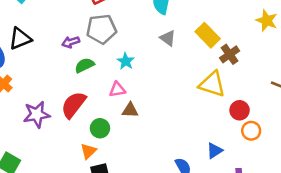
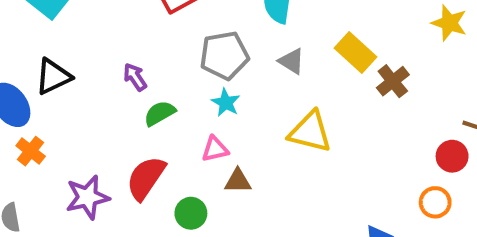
gray pentagon: (101, 29) -> (224, 55), moved
purple arrow: (71, 42) -> (135, 77), turned 78
yellow triangle: (212, 84) -> (310, 132), moved
red circle: (240, 110) -> (452, 156), moved

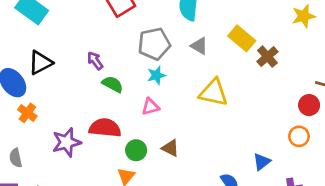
yellow star: (449, 23) -> (304, 16), turned -30
cyan star: (226, 103) -> (156, 75), turned 30
green semicircle: (160, 113) -> (113, 84), turned 60
red semicircle: (146, 178) -> (105, 128), turned 64
brown triangle: (238, 181) -> (170, 148), moved, turned 30

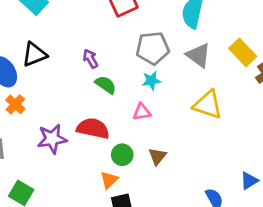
gray triangle: (199, 46) -> (198, 55), size x1.4
brown triangle: (170, 148) -> (157, 156), turned 36

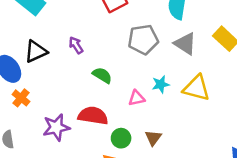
purple arrow: (90, 59) -> (76, 45), moved
cyan star: (151, 81) -> (161, 84), moved

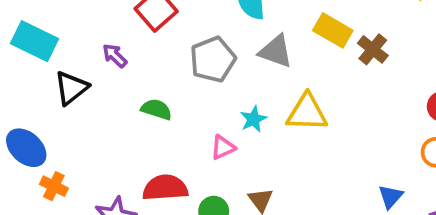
purple arrow: (76, 45) -> (115, 56), moved
black triangle: (36, 51) -> (71, 88), moved
green semicircle: (102, 75) -> (156, 109), moved

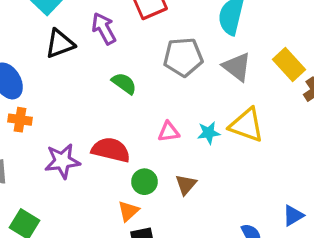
purple arrow: (115, 56) -> (104, 29), size x1.4
cyan star: (253, 119) -> (209, 133), moved
orange cross: (54, 186) -> (20, 120), turned -35

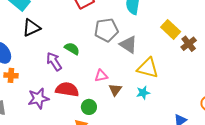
purple arrow: (104, 29) -> (54, 61), moved
gray triangle: (237, 67) -> (128, 45), moved
cyan star: (209, 133) -> (143, 93), moved
brown triangle: (186, 185) -> (115, 90), moved

